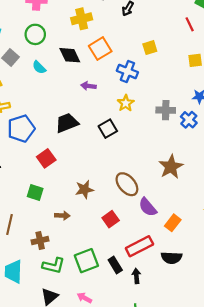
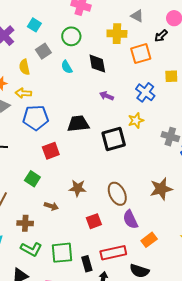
orange square: (100, 49) -> (141, 54), moved
black square: (108, 129) -> (114, 139), size x1.4

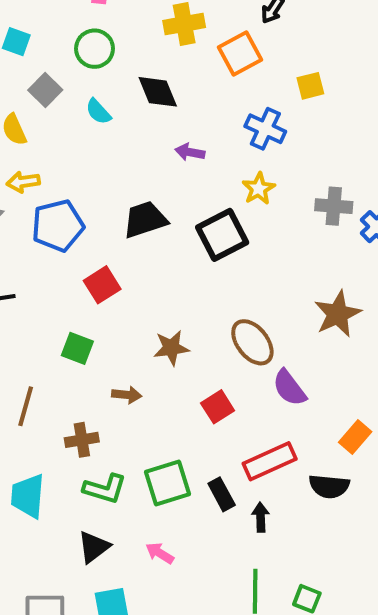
orange rectangle: (149, 240) -> (355, 437), moved

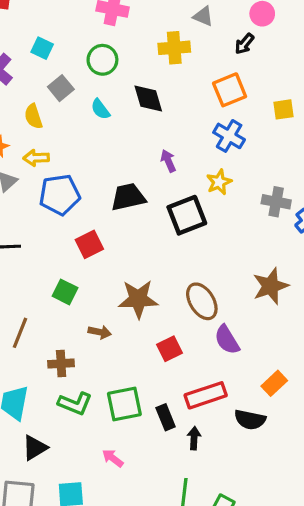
orange square: (240, 54) -> (230, 90), moved
yellow square: (310, 86) -> (283, 109), moved
purple arrow: (190, 152) -> (168, 161), moved, turned 50
brown star: (171, 348) -> (138, 299), size x1.4
black triangle: (94, 547) -> (35, 448), moved

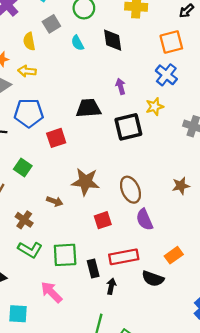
blue pentagon: (60, 195) -> (29, 113), moved
brown star: (271, 286) -> (181, 186), size x0.7
green square: (65, 292) -> (23, 168), moved
brown cross: (61, 364) -> (24, 220), turned 30
pink arrow: (113, 458) -> (51, 292), size x1.5

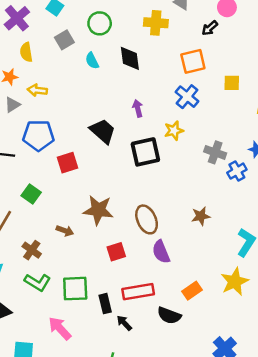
yellow semicircle: (29, 41) -> (26, 52), moved
black trapezoid: (88, 108) -> (103, 131), turned 45
black arrow: (111, 286) -> (124, 323), turned -56

